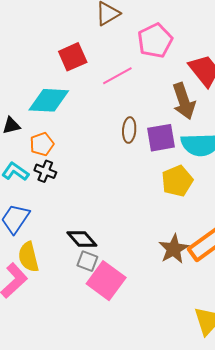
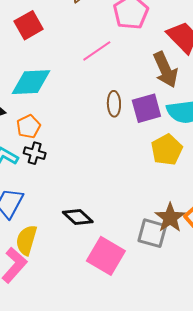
red square: (73, 57) -> (29, 25), moved
yellow semicircle: (28, 257) -> (26, 240), turned 36
gray square: (87, 261) -> (152, 233), moved, size x1.4

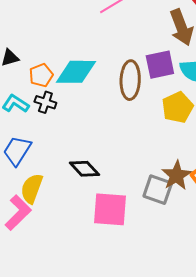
cyan diamond: (31, 82) -> (76, 72), moved
brown ellipse: (114, 104) -> (130, 80), moved, size x1.5
pink square: (106, 256) -> (110, 209), turned -30

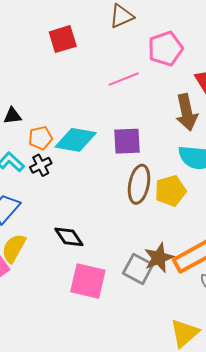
purple square: (160, 65) -> (127, 141), moved
brown ellipse: (130, 80) -> (139, 184), moved
black cross: (45, 102) -> (41, 165), turned 35

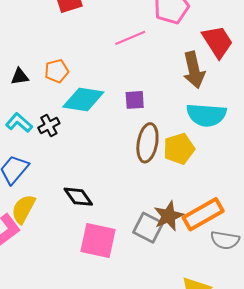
orange pentagon: (41, 138) -> (57, 71), moved
purple square: (127, 141) -> (135, 100), size x0.7

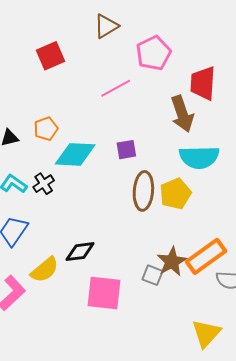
red trapezoid: (218, 42) -> (203, 83), turned -138
black diamond: (78, 197) -> (80, 252), turned -56
yellow semicircle: (23, 209) -> (45, 270), moved, turned -152
gray square: (148, 228) -> (153, 275), size x0.7

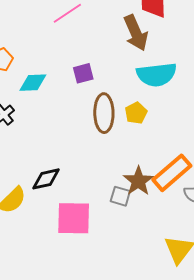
cyan diamond: (75, 154) -> (33, 83), size x0.7
yellow pentagon: (175, 194) -> (136, 113), size x0.7

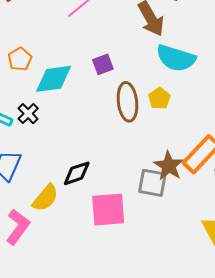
cyan semicircle: (157, 75) -> (176, 58), turned 30
cyan diamond: (33, 83) -> (54, 79), size x1.4
gray square: (120, 196) -> (152, 183), size x1.4

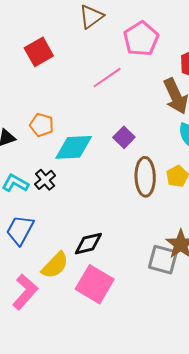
orange pentagon: (20, 59) -> (42, 125), turned -30
purple square: (103, 64) -> (124, 137), turned -30
pink square: (108, 210) -> (95, 284), moved, turned 30

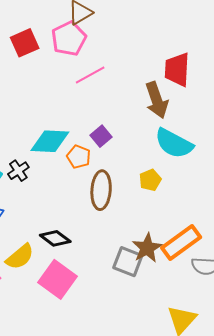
pink pentagon: (141, 39) -> (69, 39), moved
orange pentagon: (42, 125) -> (79, 157), moved
brown ellipse: (145, 177) -> (101, 190), moved
black diamond: (88, 244) -> (55, 238), turned 44

